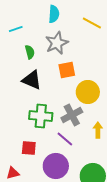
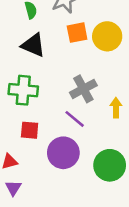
yellow circle: (88, 92) -> (107, 36), moved
green cross: (41, 116) -> (23, 90), moved

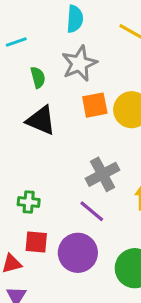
green cross: (23, 90) -> (29, 202), moved, size x0.6
red square: (30, 130) -> (36, 242), moved

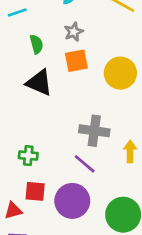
gray star: (79, 64) -> (74, 32), size x0.6
orange square: (95, 105) -> (76, 61), moved
gray cross: (102, 174) -> (94, 131), turned 36

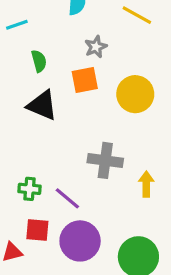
gray star: (74, 32) -> (96, 47), moved
purple line: (85, 164) -> (67, 198), moved

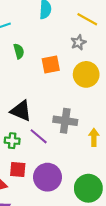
gray star: (96, 47) -> (78, 42), moved
black triangle: (42, 105) -> (21, 111), moved
purple line: (67, 198) -> (39, 136), moved

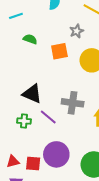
gray star: (78, 42) -> (77, 31), moved
green semicircle: (19, 51) -> (30, 39), turned -56
red square: (18, 169) -> (33, 163), moved

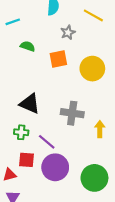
gray star: (77, 31) -> (68, 32), moved
purple line: (48, 117) -> (47, 142), moved
red square: (33, 163) -> (27, 160), moved

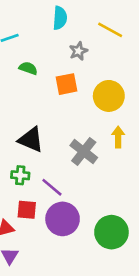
gray cross: (72, 113) -> (84, 151), turned 30
yellow arrow: (100, 129) -> (118, 137), moved

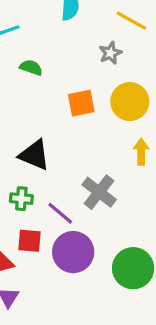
gray star: (78, 51) -> (110, 53), moved
orange square: (67, 84) -> (81, 103), moved
gray cross: (84, 151) -> (99, 192), moved

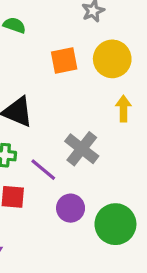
purple circle: (73, 252) -> (71, 208), moved, size x0.7

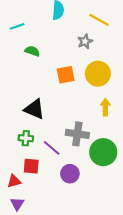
gray cross: (82, 149) -> (77, 134), turned -30
green circle: (115, 224) -> (103, 152), moved

